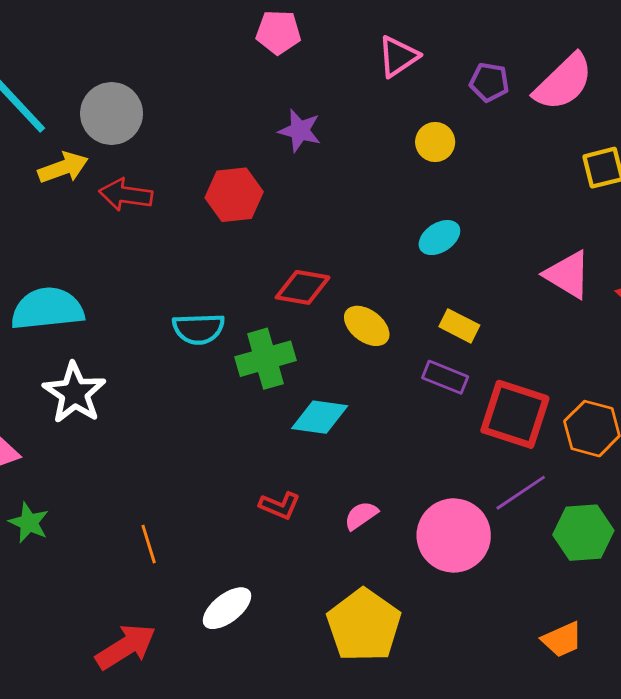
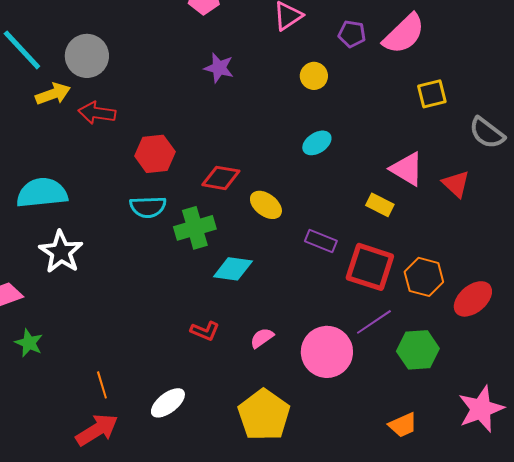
red hexagon: (234, 195) -> (155, 154), moved
yellow rectangle: (459, 326) -> (380, 205), moved
orange line: (149, 544) -> (102, 385), moved

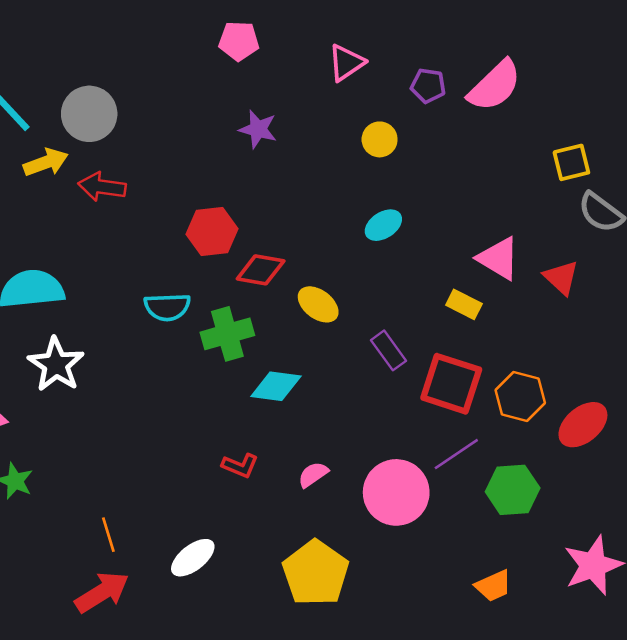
yellow square: (432, 94) -> (571, 162), moved
red hexagon: (155, 154) -> (212, 232), moved
purple rectangle: (321, 241) -> (389, 350), turned 32

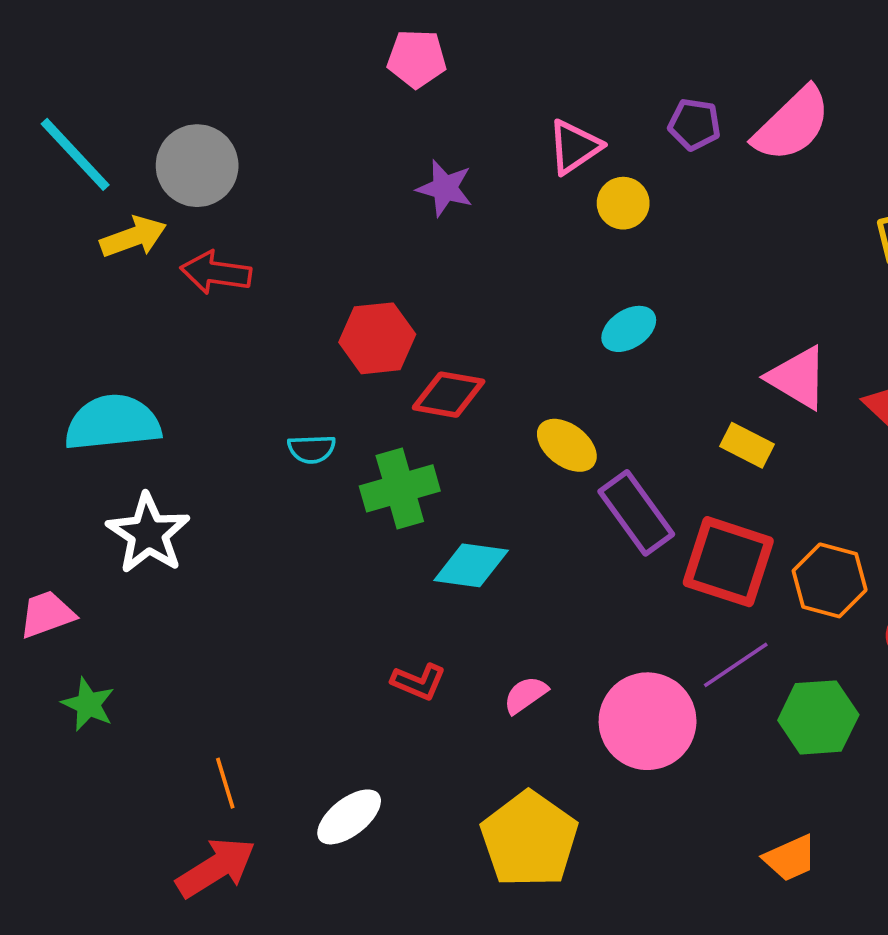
pink triangle: (346, 63) -> (574, 147), moved
yellow ellipse: (318, 304) -> (567, 445), moved
cyan semicircle: (167, 307) -> (312, 449), size x0.7
purple rectangle: (389, 350) -> (636, 513), size x1.4

